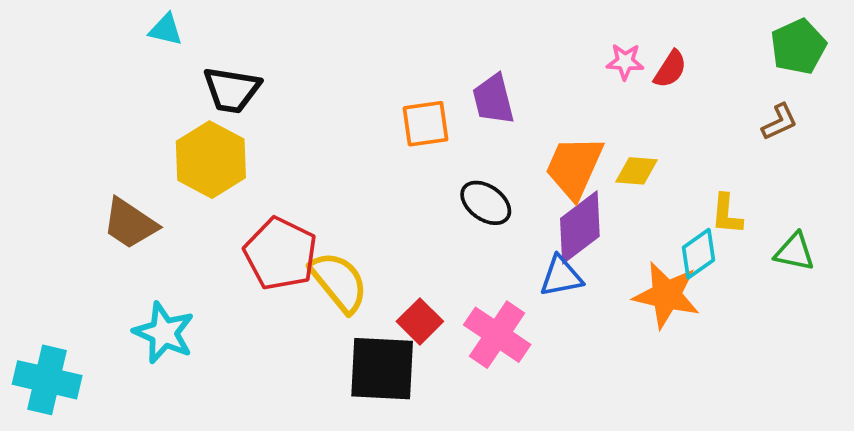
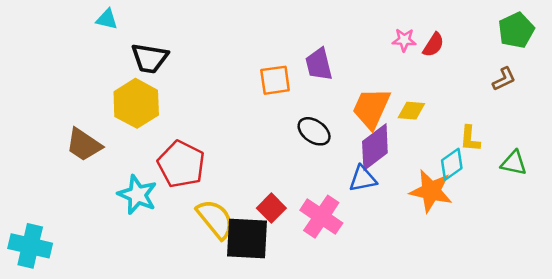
yellow semicircle: (339, 282) -> (215, 219), moved
cyan star: (164, 333) -> (137, 195), moved

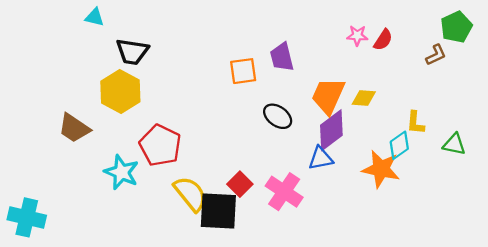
brown L-shape: (504, 79) -> (436, 55), moved

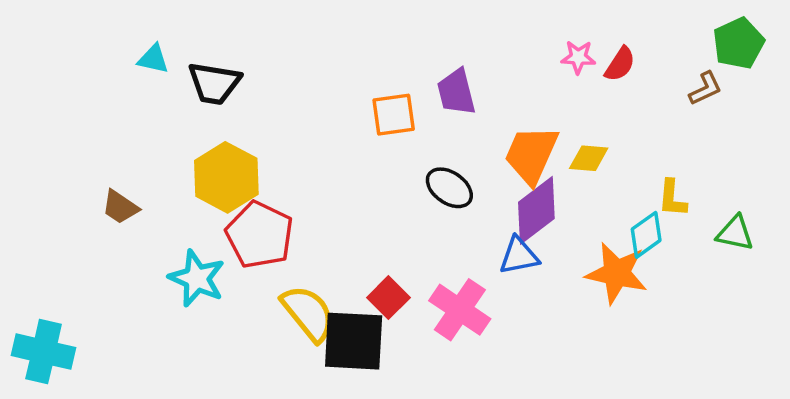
cyan triangle: (95, 17) -> (153, 59), moved
yellow hexagon: (120, 92) -> (226, 177), moved
brown trapezoid: (74, 128) -> (120, 207), size x0.7

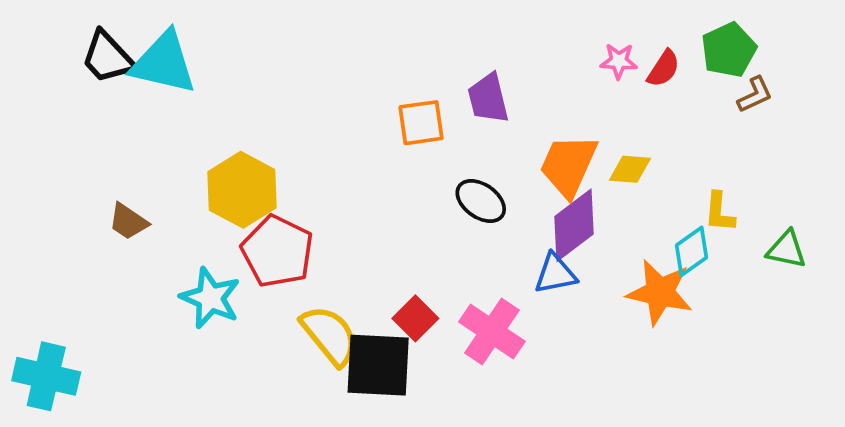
green pentagon: (738, 43) -> (729, 50), moved
cyan triangle: (153, 59) -> (164, 63), size x2.0
black trapezoid: (214, 83) -> (108, 57), moved, turned 38

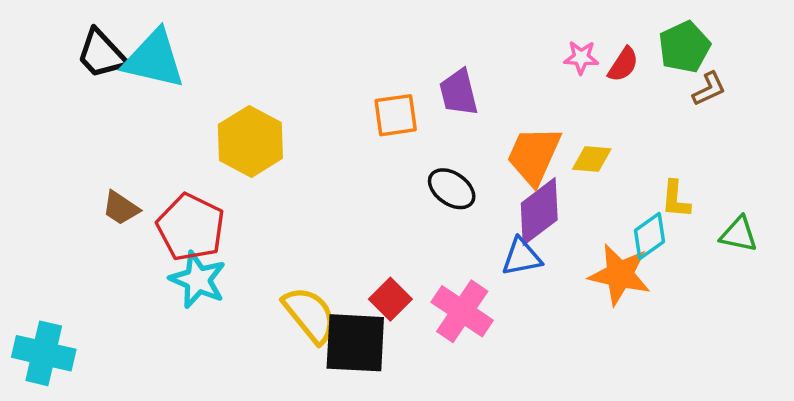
yellow hexagon: (242, 190) -> (250, 141), moved
red pentagon: (277, 251) -> (191, 227), moved

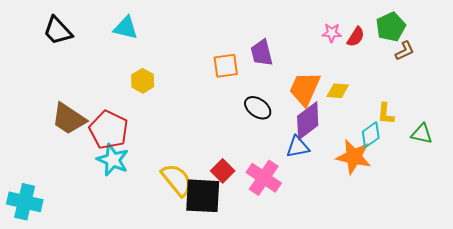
cyan triangle: (154, 59) -> (126, 28), moved, size x0.7
yellow hexagon: (250, 141) -> (143, 81), size x0.6
brown trapezoid: (121, 208) -> (69, 119), size x1.6

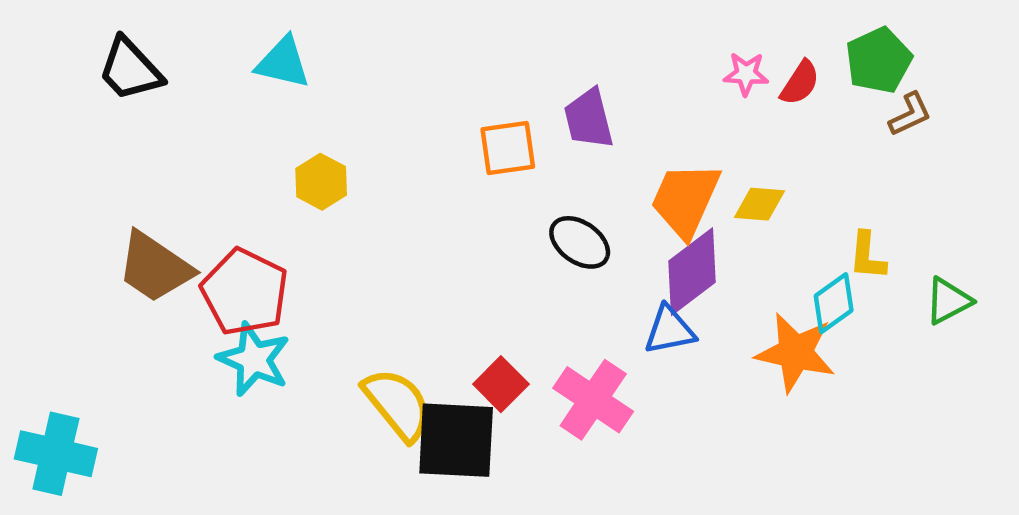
green triangle: (422, 134) -> (948, 301), turned -40

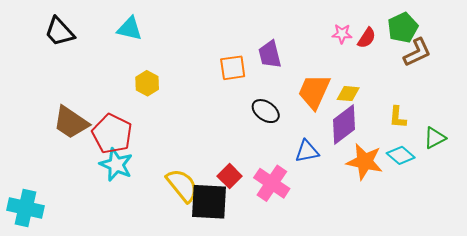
brown L-shape: (910, 114) -> (417, 52), size x1.4
purple diamond: (692, 272) -> (344, 124), moved
cyan diamond: (834, 303) -> (401, 155), moved, turned 76

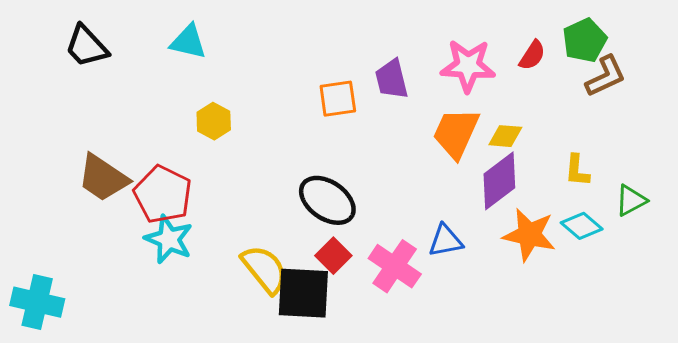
pink star: (342, 34) -> (468, 66), moved, size x1.8
black ellipse: (266, 111) -> (327, 200), moved, size x1.4
blue triangle: (307, 151) -> (446, 241), moved

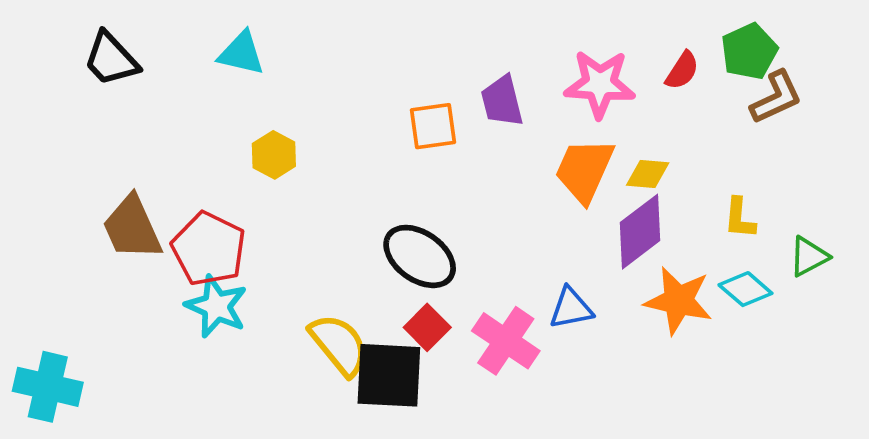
brown trapezoid: (103, 178) -> (132, 228), turned 32

